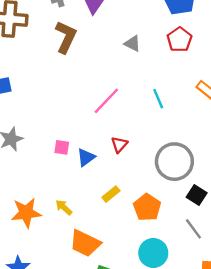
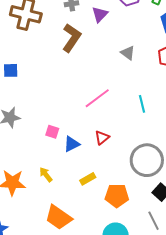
yellow arrow: (64, 207) -> (46, 175), moved
orange pentagon: (147, 207) -> (117, 196), turned 30

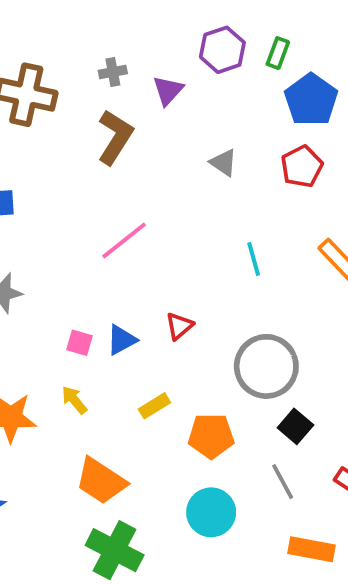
pink line: (97, 98) -> (124, 241), moved
pink square: (52, 132) -> (79, 343), moved

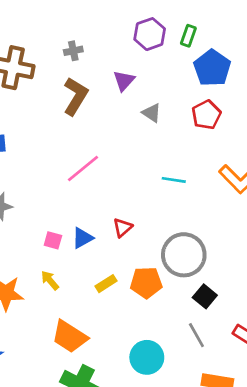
purple triangle: (168, 91) -> (124, 81), moved
cyan line: (254, 259) -> (174, 180), turned -65
orange pentagon: (211, 436) -> (146, 283), moved

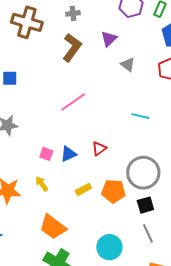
black square: (205, 296) -> (145, 205), moved, turned 30

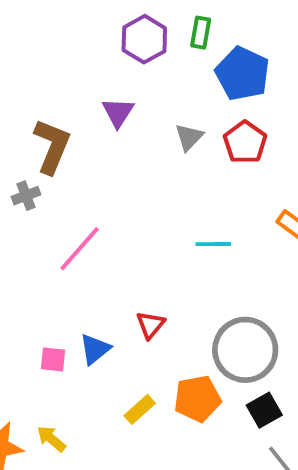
gray cross: (73, 13) -> (26, 196), moved
gray triangle: (128, 65) -> (189, 137), moved, turned 49
yellow arrow: (42, 184) -> (51, 439), moved

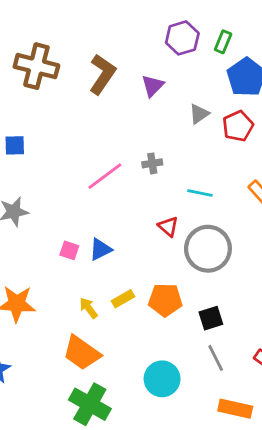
brown L-shape: (52, 146) -> (102, 74), moved
gray cross: (26, 196) -> (152, 163), moved
red triangle: (150, 325) -> (168, 227), moved, turned -40
gray circle: (245, 350) -> (208, 249), moved
yellow arrow: (51, 439) -> (89, 308), moved

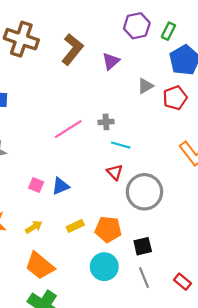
cyan line: (200, 193) -> (121, 145), moved
yellow arrow: (89, 308) -> (34, 227), moved, turned 91
cyan circle: (162, 379) -> (104, 267), moved

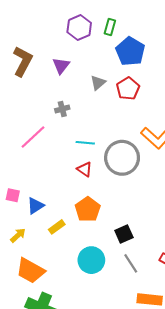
gray cross: (106, 122) -> (62, 109), moved
blue triangle: (61, 186) -> (36, 206), moved
gray circle: (144, 192) -> (122, 158), moved
orange pentagon: (108, 229) -> (88, 209), moved, turned -30

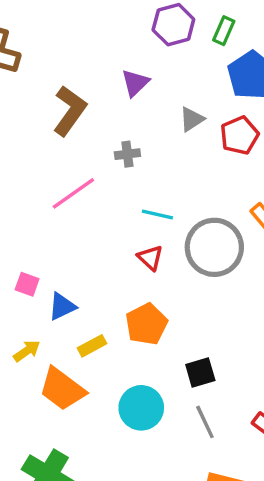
brown L-shape: (23, 61) -> (70, 111), moved
orange trapezoid: (30, 271) -> (62, 389), moved

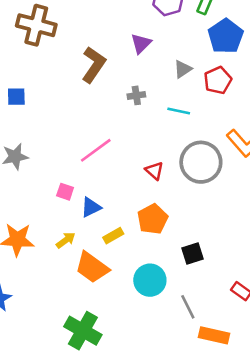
pink line: (73, 193) -> (96, 150), moved
cyan line: (157, 215) -> (179, 111), moved
gray line: (205, 422) -> (188, 307), moved

